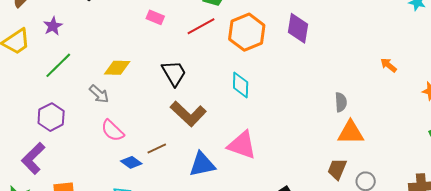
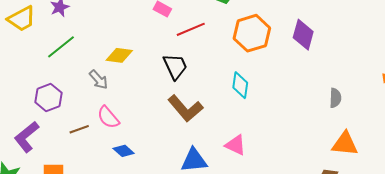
red line: (201, 26) -> (191, 29), moved
gray semicircle: (341, 102) -> (335, 98), moved
pink triangle: (242, 145) -> (236, 145), size x0.7
brown line: (157, 148) -> (79, 129), moved

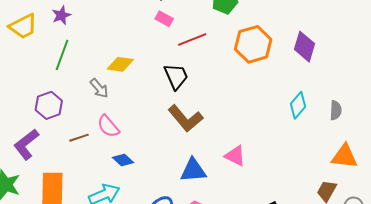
green line: (61, 47) -> (62, 55), turned -32
cyan diamond: (240, 85) -> (298, 105), moved, turned 32

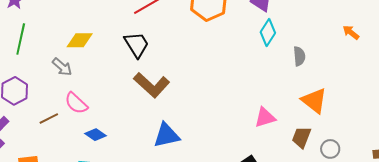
cyan diamond: (298, 105) -> (268, 33), moved
pink triangle: (235, 156) -> (265, 117), moved, turned -35
orange triangle: (344, 156) -> (314, 101), turned 40

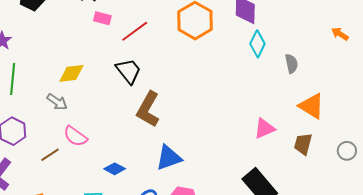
brown L-shape: (152, 85) -> (148, 109), turned 84
blue diamond: (95, 135) -> (115, 169), moved
gray circle: (330, 149) -> (347, 151), moved

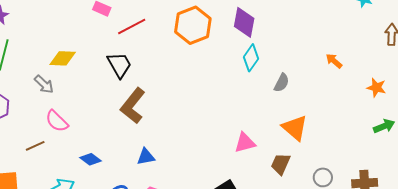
gray semicircle: (291, 64) -> (282, 83), turned 30
brown line: (50, 155) -> (35, 146), moved
blue triangle: (169, 158) -> (146, 157), size x0.7

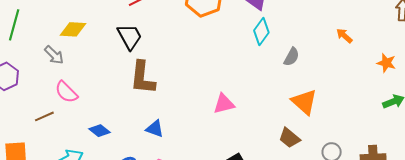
brown L-shape: (133, 106) -> (143, 78), turned -33
pink triangle: (245, 143) -> (224, 104), moved
blue triangle: (146, 157) -> (155, 129), turned 30
brown trapezoid: (281, 164) -> (289, 138), turned -75

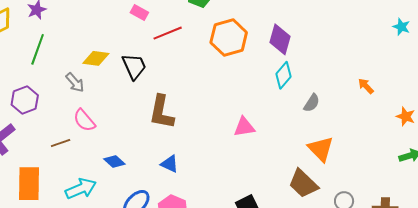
black trapezoid: (130, 37) -> (134, 66), moved
pink triangle: (224, 104) -> (244, 127), moved
brown trapezoid: (289, 138) -> (303, 184), size x1.4

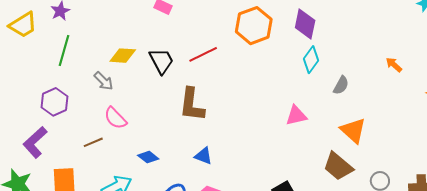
red line: (168, 33) -> (203, 54), moved
pink triangle: (244, 127) -> (296, 116), moved

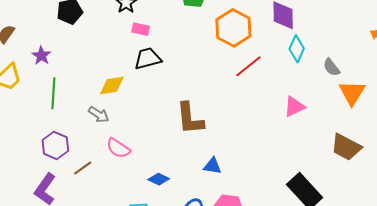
red line: (203, 54) -> (249, 66), moved
black trapezoid: (161, 61) -> (148, 59), moved, turned -64
gray semicircle: (341, 85) -> (331, 67), turned 126
orange triangle: (353, 130) -> (352, 93), moved, turned 32
brown line: (93, 142) -> (83, 168), moved

